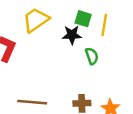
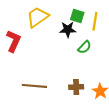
green semicircle: (92, 56) -> (84, 47), turned 64

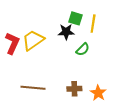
yellow trapezoid: (37, 17) -> (33, 40), moved

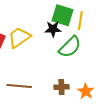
green square: (75, 18) -> (62, 15), size x1.5
green semicircle: (83, 49) -> (70, 47), size x1.6

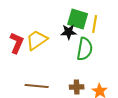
green semicircle: (70, 47) -> (85, 49), turned -35

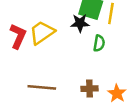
green semicircle: (85, 49) -> (99, 43), size x0.6

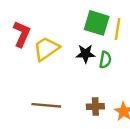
black star: (80, 23) -> (86, 54), moved
red L-shape: (18, 36) -> (22, 34), moved

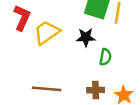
green semicircle: (105, 60) -> (105, 57), moved

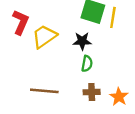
green semicircle: (105, 57) -> (87, 64), moved

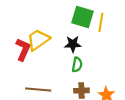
red L-shape: (21, 22) -> (23, 49), moved

